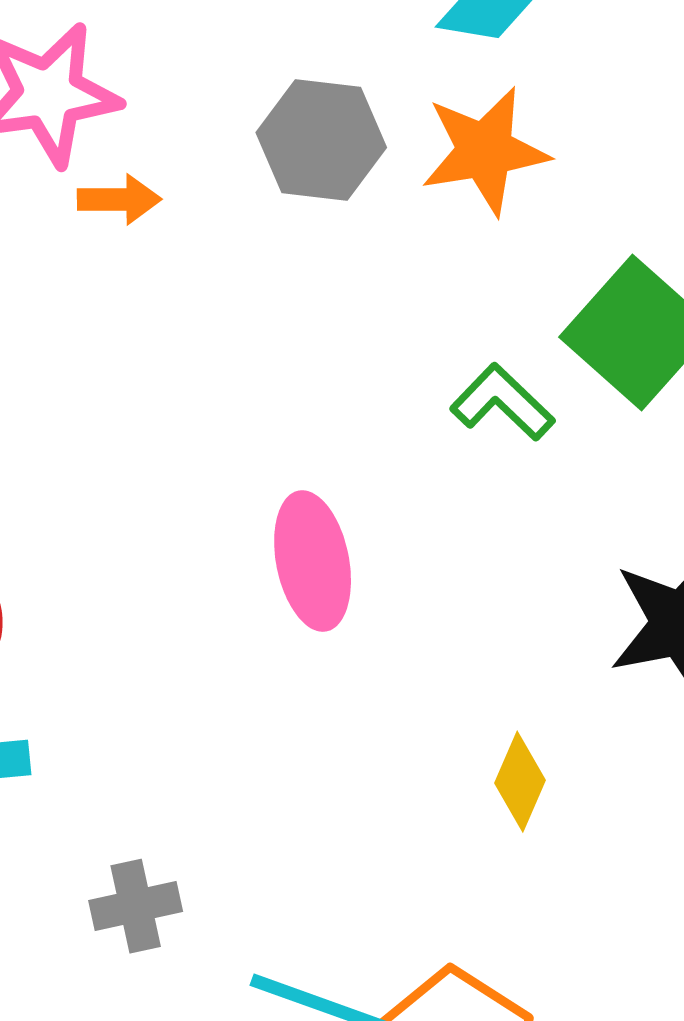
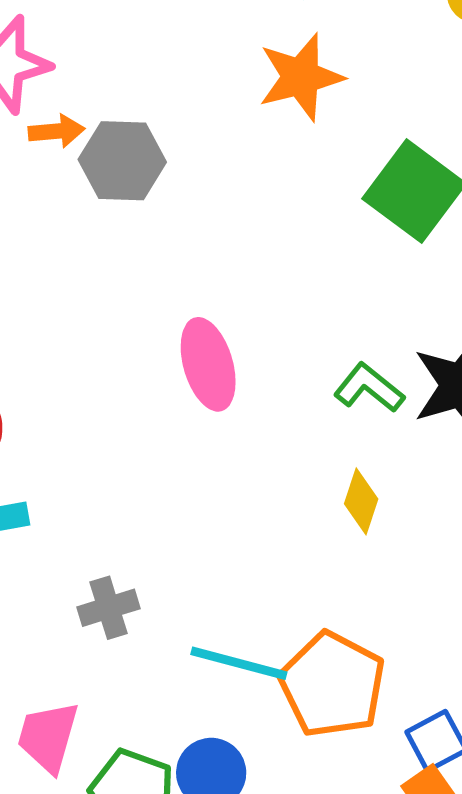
gray hexagon: (321, 140) -> (122, 161), moved
green L-shape: (502, 402) -> (369, 388), moved

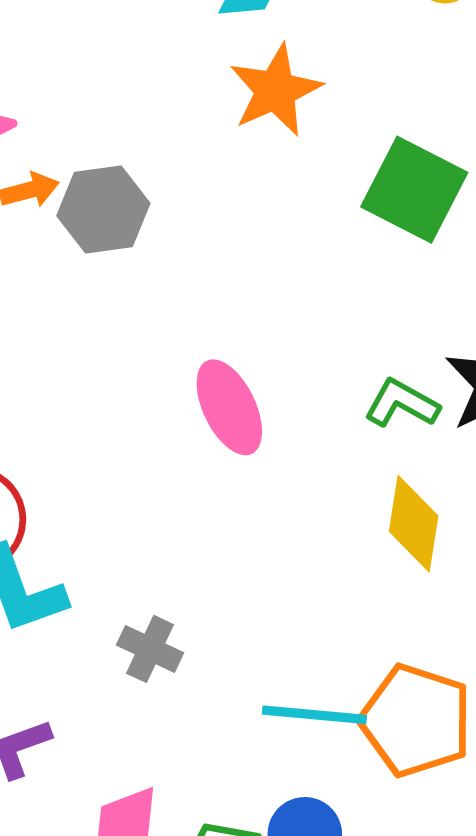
yellow diamond: (361, 501) -> (414, 524), size x1.4
gray cross: (109, 608) -> (150, 649), moved, turned -38

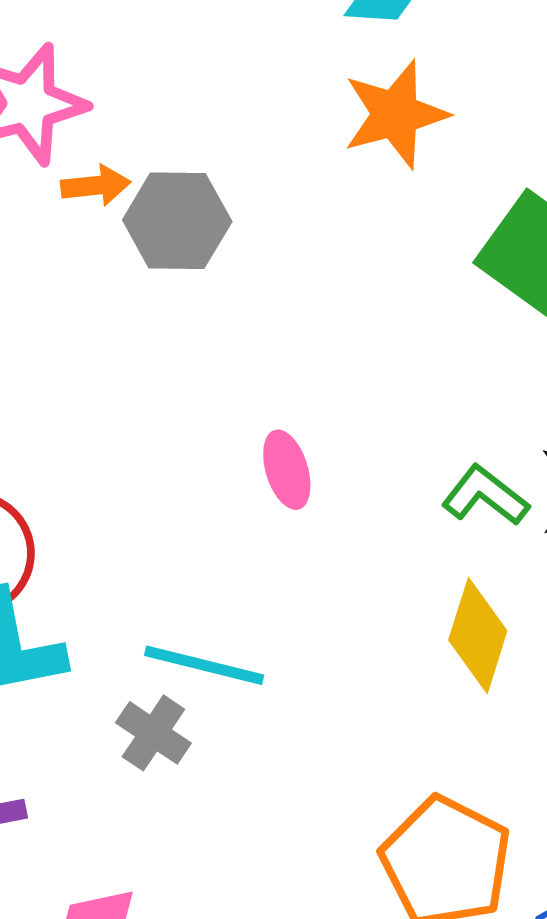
pink ellipse: (229, 407) -> (287, 470), size x0.7
cyan line: (314, 715) -> (204, 665), moved

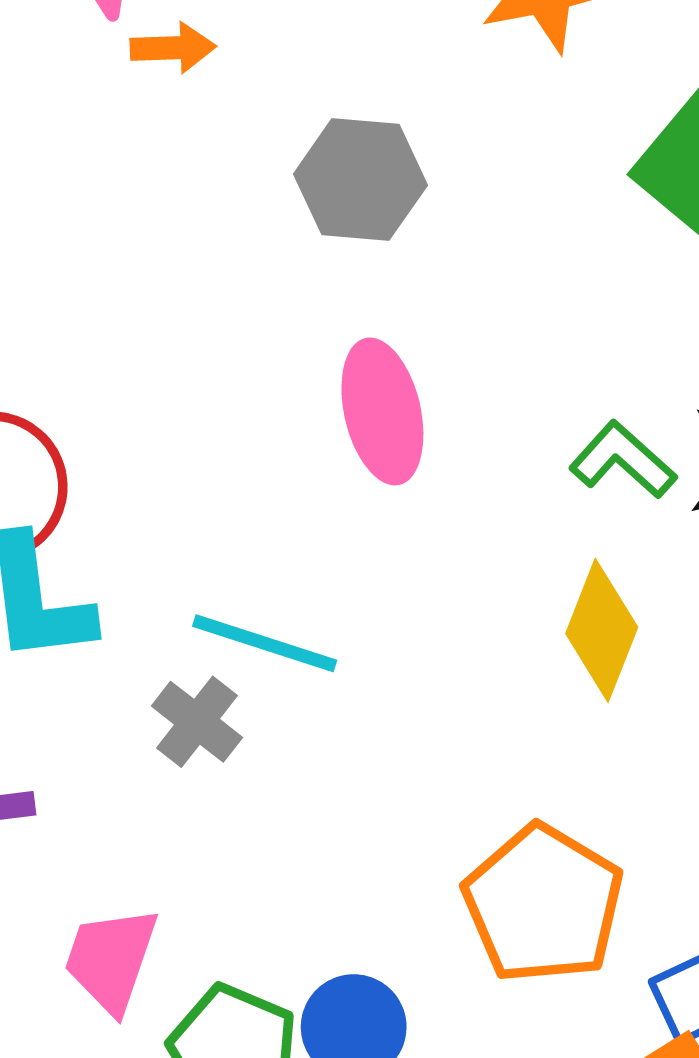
gray hexagon: (177, 221) -> (360, 180), moved
pink ellipse: (287, 470) -> (382, 411), size x1.5

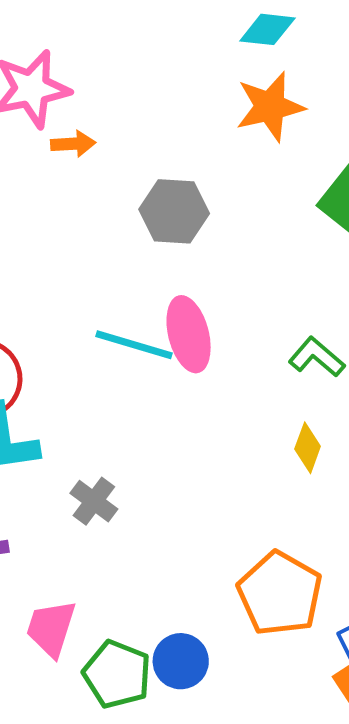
yellow diamond: (602, 630) -> (308, 448), size x0.7
cyan line: (265, 643) -> (134, 345), moved

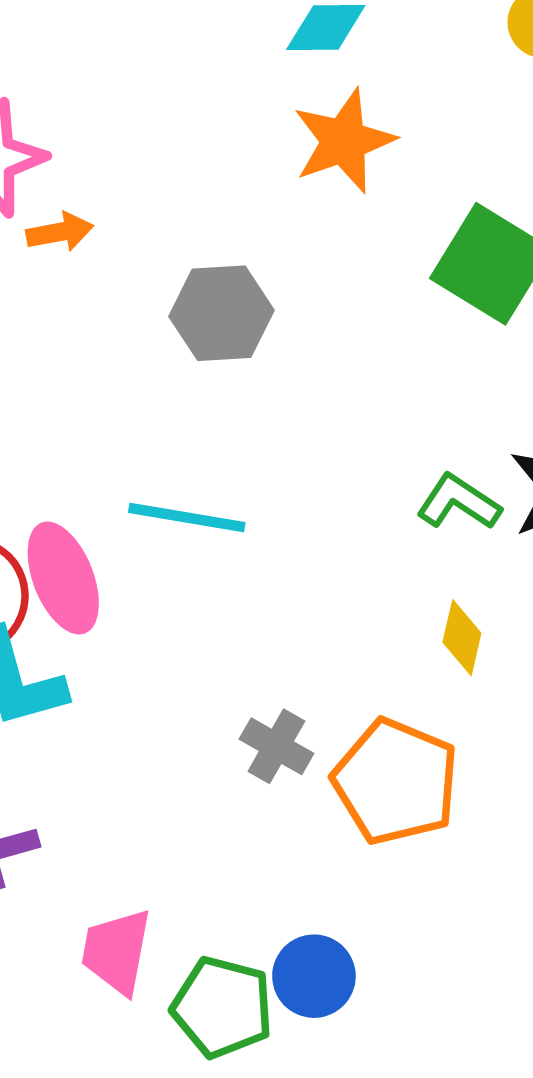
pink ellipse: (189, 334) -> (63, 578), moved
gray cross: (94, 501) -> (276, 746), moved
orange pentagon: (280, 594) -> (396, 782), moved

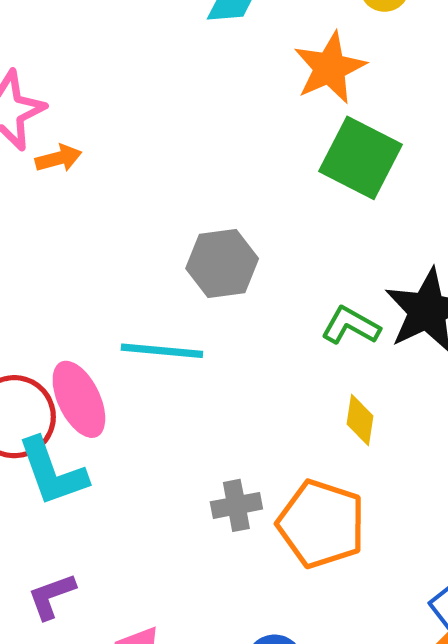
orange star: (344, 141) -> (330, 68), moved
gray hexagon: (221, 313) -> (222, 263), moved
gray cross: (276, 746) -> (236, 505), turned -36

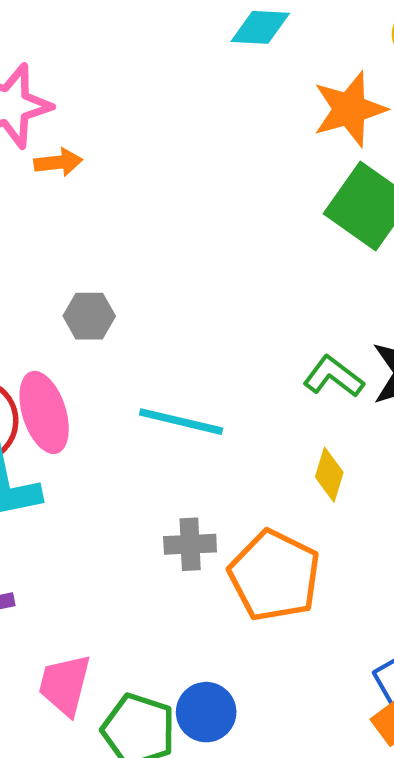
gray hexagon: (222, 263) -> (89, 316), moved, size x0.7
cyan line: (162, 351) -> (181, 422), moved

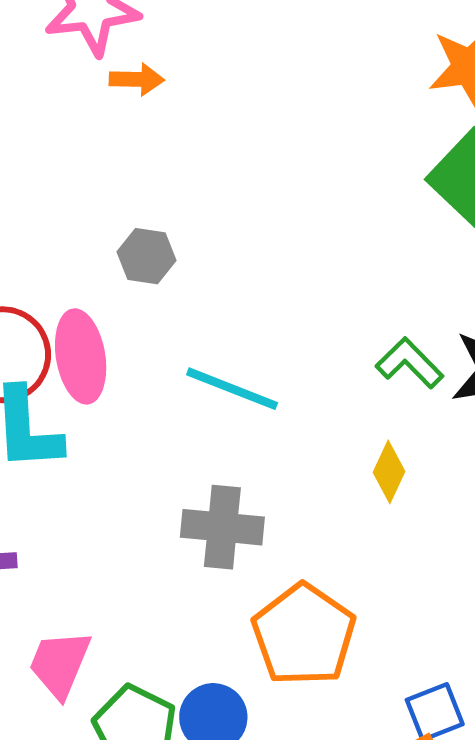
gray cross: (190, 544) -> (222, 527), size x1.4
orange pentagon: (274, 576) -> (304, 635), moved

